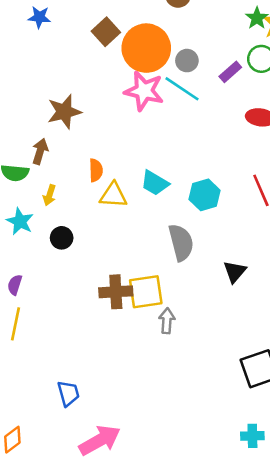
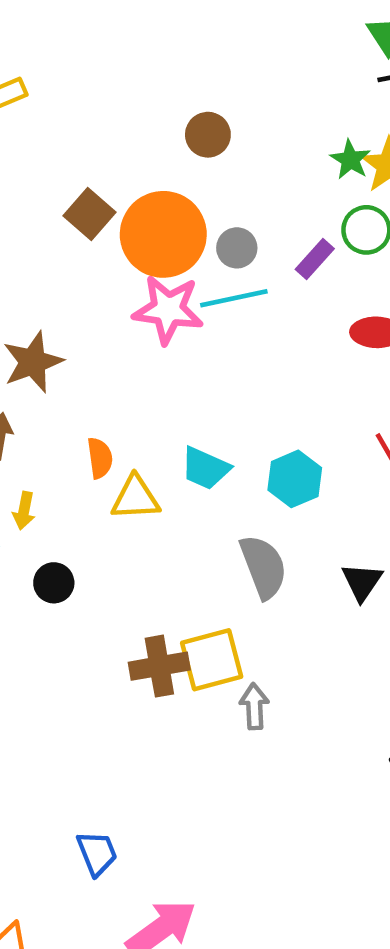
cyan line: (182, 89) -> (234, 298), turned -39
black triangle: (235, 272) -> (362, 582), moved

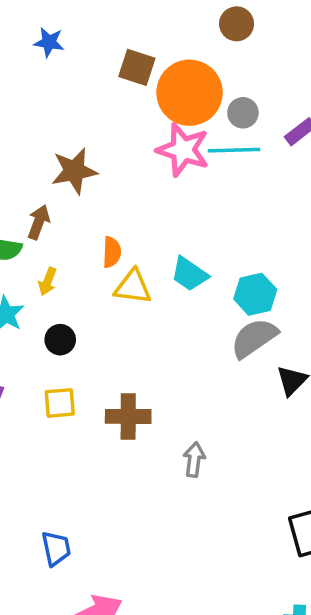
brown square: (90, 214) -> (137, 67), turned -33
gray semicircle: (263, 567) -> (254, 338), moved, turned -114
yellow square: (212, 660) -> (60, 403), moved, size x0.7

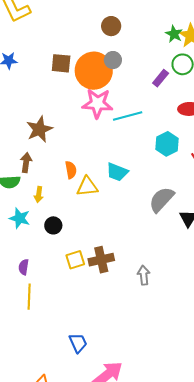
gray circle: (243, 113) -> (113, 60), moved
cyan line: (234, 150) -> (128, 116), moved
cyan hexagon: (255, 294) -> (167, 144), moved
yellow square: (60, 403) -> (75, 260), moved

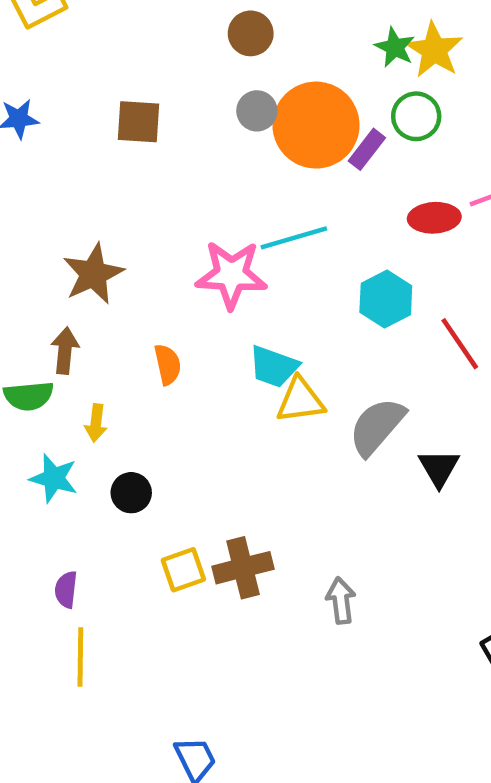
orange circle: (94, 71) -> (316, 125), moved
pink star: (97, 103) -> (231, 275), moved
yellow triangle: (87, 187) -> (300, 400), moved

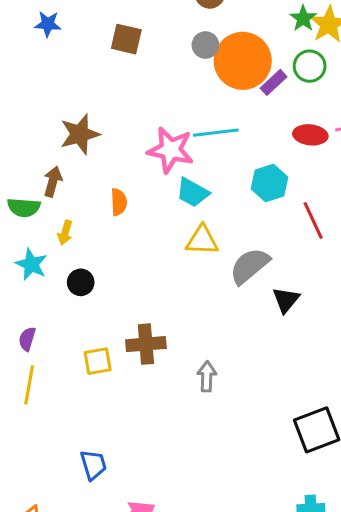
cyan trapezoid: (274, 367) -> (193, 192), moved
yellow square: (183, 570) -> (98, 361), moved

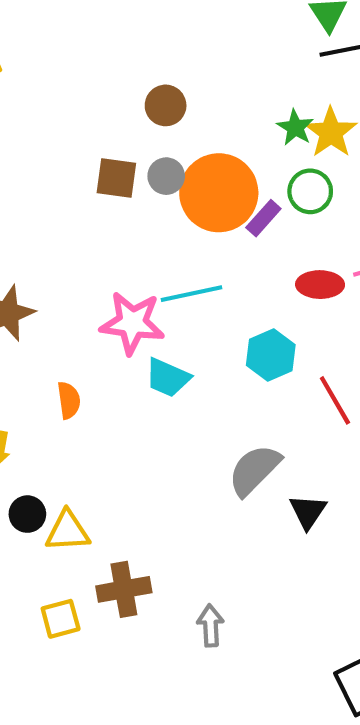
brown square: (126, 39) -> (116, 178), moved
yellow triangle: (202, 240) -> (68, 531), moved

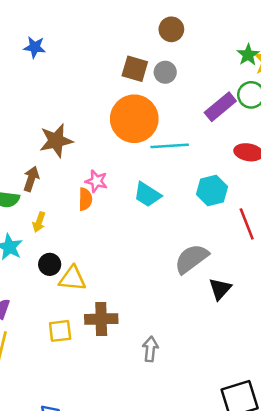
orange circle: (219, 193) -> (134, 119), moved
purple rectangle: (263, 218) -> (220, 107), size x1.4
pink star: (132, 323) -> (96, 181), moved, size x0.6

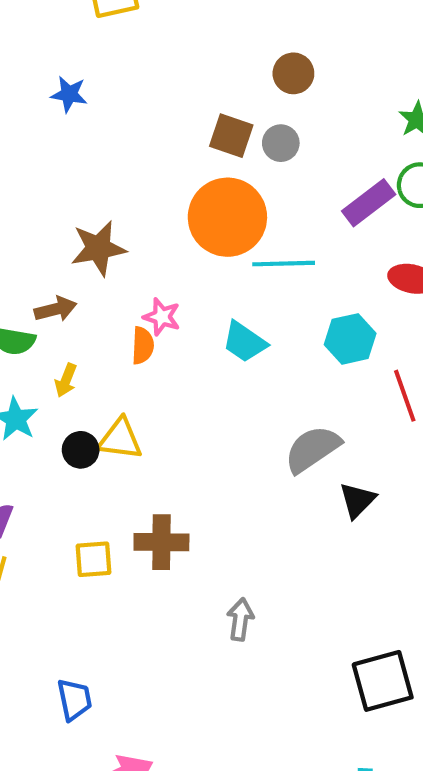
brown arrow: (31, 179) -> (56, 309), turned 55
yellow triangle: (72, 278) -> (120, 439), moved
gray arrow: (150, 349) -> (240, 619), moved

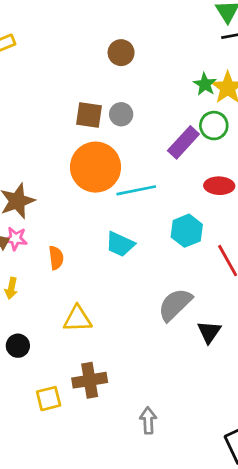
brown circle: (293, 73) -> (121, 53), moved
pink star: (162, 317) -> (15, 239), moved
yellow triangle: (120, 439) -> (78, 319), moved
black circle: (81, 450) -> (18, 346), moved

